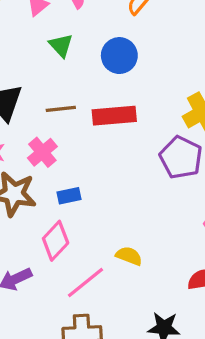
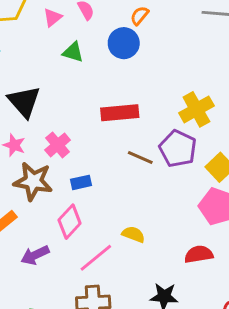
green triangle: (61, 45) -> (73, 52), turned -30
blue circle: (119, 56) -> (124, 43), moved
brown line: (61, 109) -> (140, 158), moved, turned 30

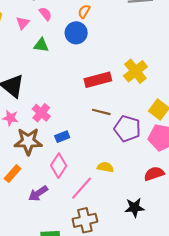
red rectangle: (120, 113) -> (98, 80), moved
purple pentagon: (178, 149) -> (127, 129), moved

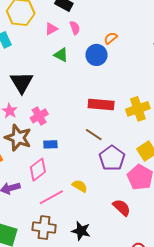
red semicircle: (154, 174) -> (122, 208), turned 42
black star: (134, 208) -> (81, 231), moved

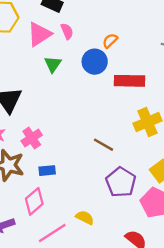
pink triangle: (51, 29) -> (39, 34), size x1.6
green triangle: (61, 55) -> (53, 64), turned 42
red rectangle: (101, 104) -> (129, 81), moved
brown line: (94, 135) -> (103, 145), moved

